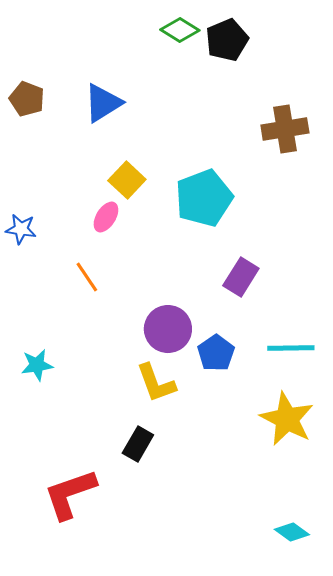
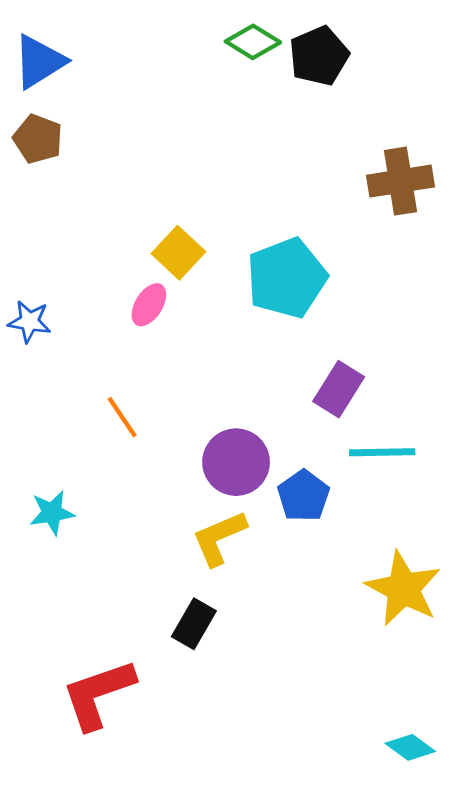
blue triangle: (103, 103) -> (39, 62), moved
orange line: (87, 277) -> (122, 417), moved
cyan line: (291, 348) -> (382, 452), moved
yellow L-shape: (156, 383) -> (219, 538), turned 87

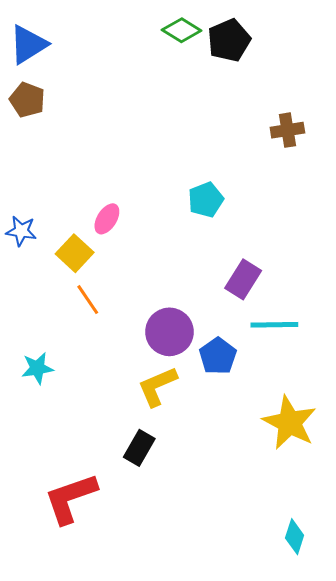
brown cross: (400, 181) -> (287, 130), size x0.7
yellow square: (178, 253) -> (75, 253), moved
cyan pentagon: (287, 278) -> (206, 200), size x0.6
cyan diamond: (410, 747) -> (295, 537), turned 72

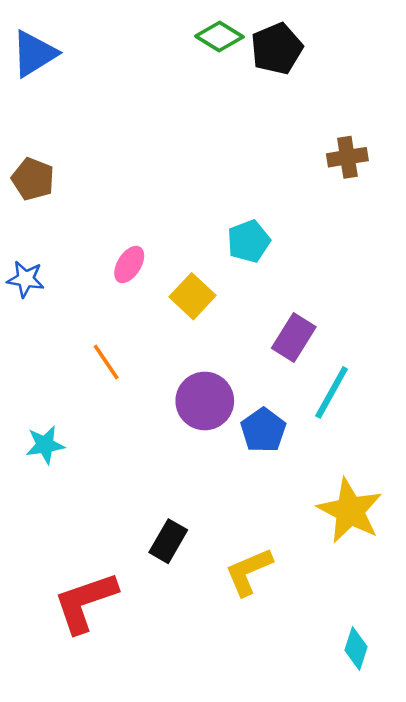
brown pentagon: (27, 100) -> (33, 179), moved
yellow square: (75, 253) -> (193, 296), moved
cyan line: (274, 325) -> (332, 392), turned -60
yellow L-shape: (157, 386) -> (249, 572), moved

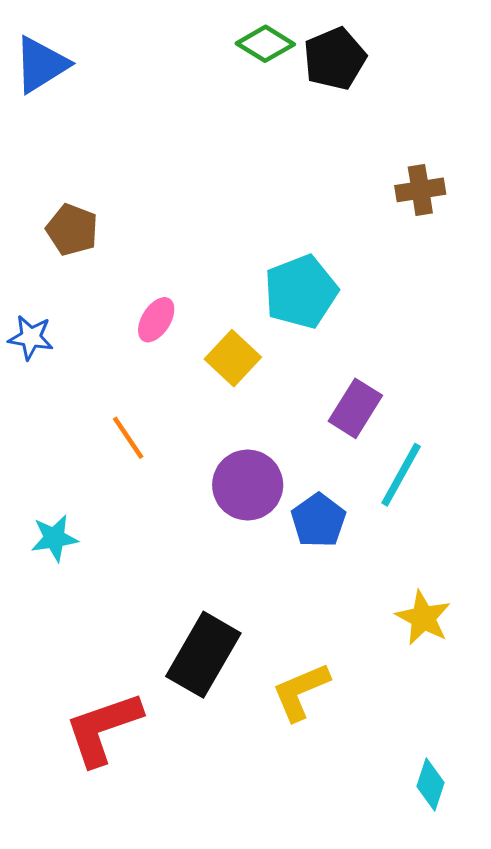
brown pentagon: (33, 179) -> (72, 230), moved
cyan pentagon: (249, 241) -> (301, 292), size x1.4
yellow star: (350, 511) -> (423, 618), size x0.7
black rectangle: (168, 541) -> (203, 655), size x1.6

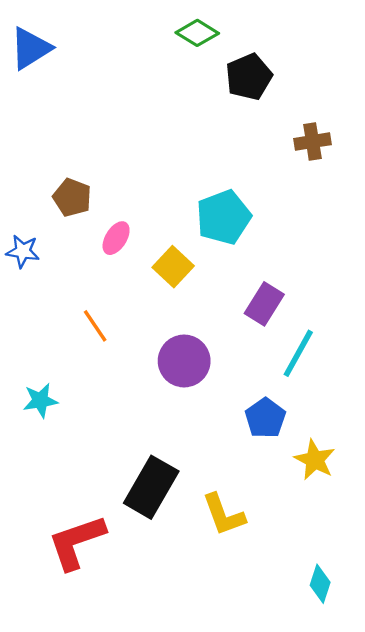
black pentagon: (335, 59) -> (249, 77), moved
brown pentagon: (72, 230) -> (72, 197), moved
blue pentagon: (318, 520) -> (265, 418), moved
yellow L-shape: (301, 692) -> (224, 515), turned -87

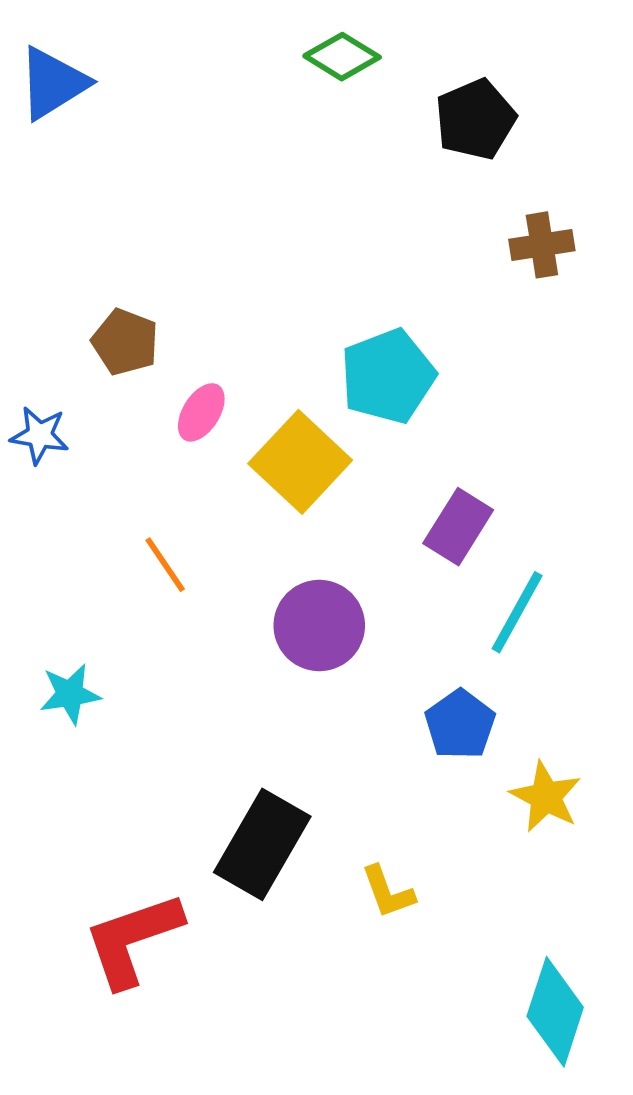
black pentagon: (249, 77) -> (475, 119), moved
yellow square: (173, 267) -> (300, 462), size x1.4
yellow L-shape: (224, 515) -> (388, 892), size x0.7
cyan diamond: (320, 584) -> (555, 1012), size x1.6

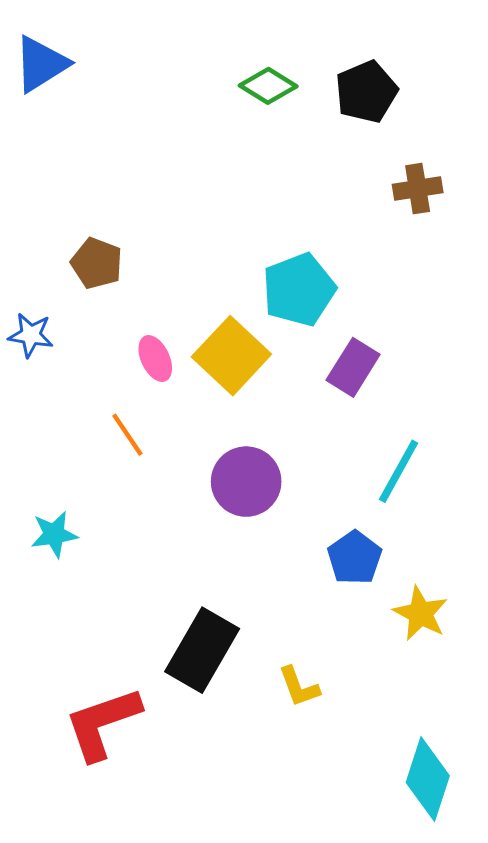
green diamond: (342, 57) -> (268, 86), moved
pink ellipse: (201, 412) -> (155, 358), moved, turned -57
purple rectangle: (458, 527) -> (353, 367), moved

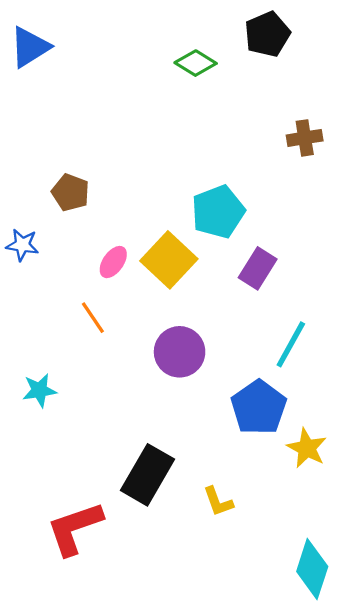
black pentagon: (366, 92) -> (267, 34), moved
pink ellipse: (155, 358) -> (113, 262), turned 60
blue pentagon: (355, 558) -> (259, 407), size x1.4

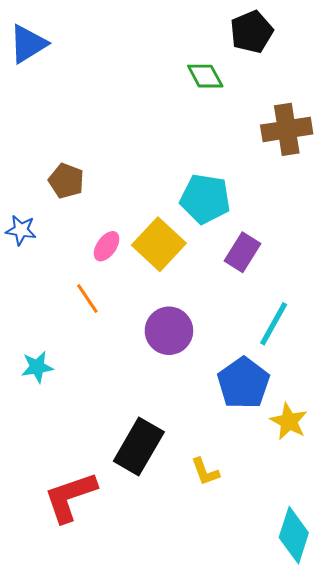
green diamond: (196, 63) -> (205, 76), moved, turned 30
brown cross: (305, 138) -> (287, 129), size x1.5
cyan pentagon: (218, 212) -> (205, 199), turned 30

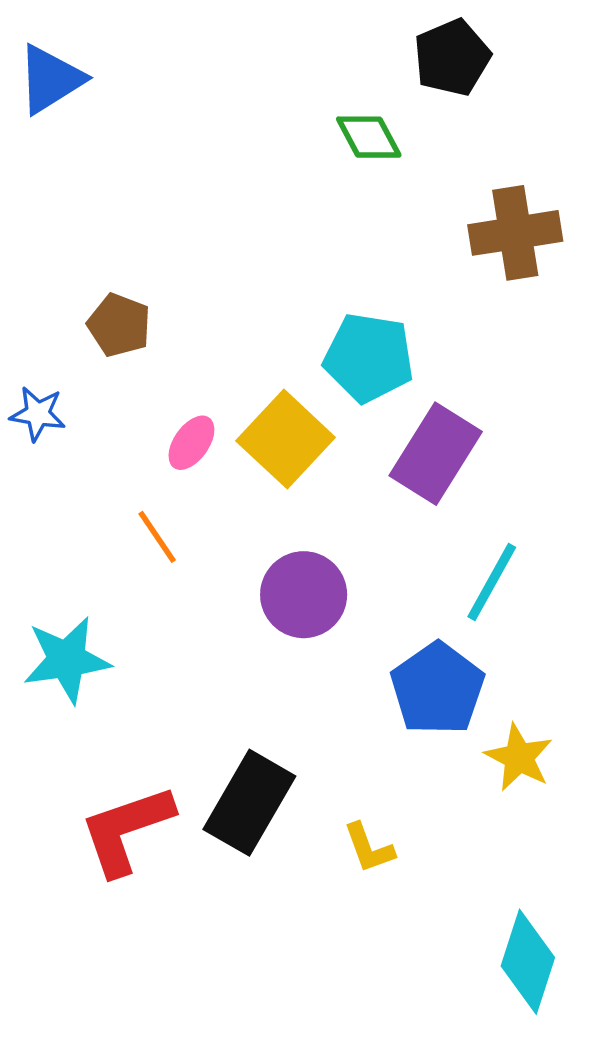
purple rectangle: (242, 252) -> (436, 454), size x1.4
cyan star: (37, 367) -> (67, 660), size x1.5
red L-shape: (70, 497) -> (126, 830), moved

